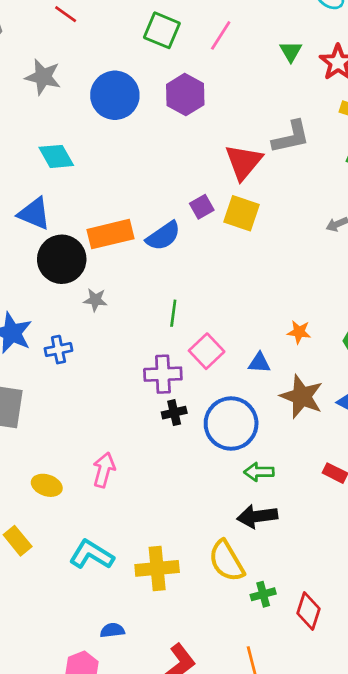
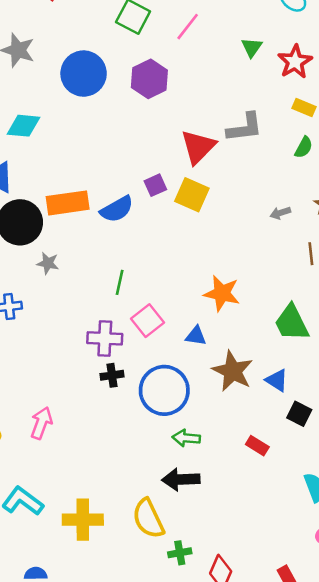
cyan diamond: (56, 156) -> (23, 126), turned -60
orange star: (299, 332) -> (222, 293), moved, size x1.6

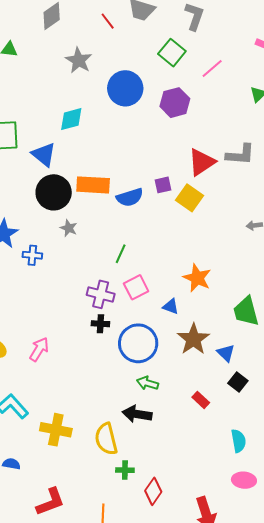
cyan diamond: (23, 126) -> (71, 119), turned -32

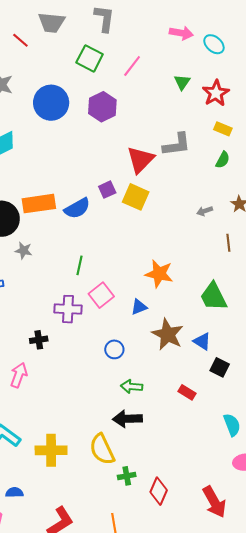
blue triangle: (171, 307) -> (139, 307), turned -30
black cross: (100, 324) -> (39, 340), moved
blue circle: (138, 343) -> (114, 349), size x0.5

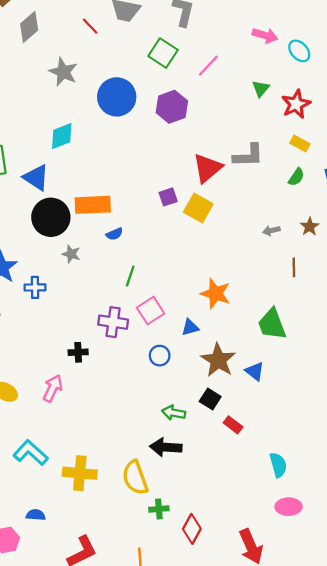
blue semicircle: (77, 208) -> (114, 234), moved, size x0.6
blue circle: (114, 349) -> (160, 356), moved
black square: (220, 367) -> (210, 399), moved

